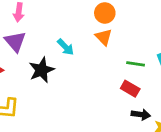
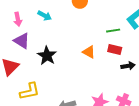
orange triangle: (104, 37) -> (89, 52), moved
cyan arrow: (66, 47) -> (45, 16), moved

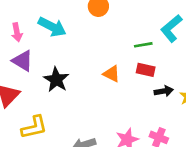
cyan arrow: (45, 16) -> (52, 27), size x1.5

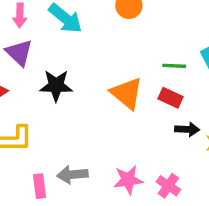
orange triangle: (112, 74) -> (127, 93), size x1.5
black star: (56, 80) -> (56, 86), turned 30

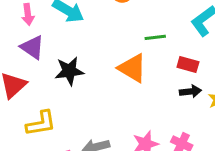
green line: (174, 66) -> (155, 37), moved
red rectangle: (171, 98) -> (188, 65), moved

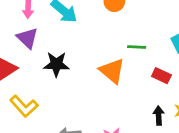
black arrow: (190, 91) -> (159, 116), moved, turned -96
yellow L-shape: (41, 123) -> (24, 106), turned 48

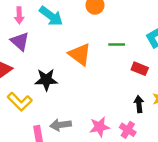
black star: (56, 64) -> (46, 80), moved
orange triangle: (112, 71) -> (80, 54), moved

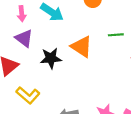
black star: (46, 80) -> (51, 58), moved

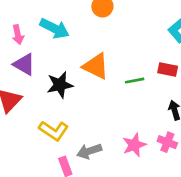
green line: (116, 35) -> (135, 81), moved
yellow L-shape: (28, 95) -> (54, 131), moved

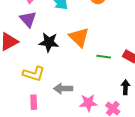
yellow L-shape: (54, 131) -> (34, 74), turned -35
gray arrow: (89, 151) -> (63, 89), moved

